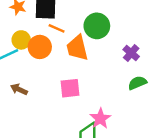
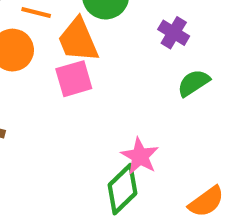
pink square: (70, 88) -> (74, 79), moved

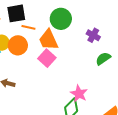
pink square: (74, 79) -> (47, 58), turned -30

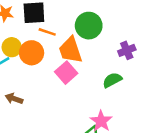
purple cross: (93, 35) -> (127, 50), turned 32
green semicircle: (103, 59) -> (112, 80), moved

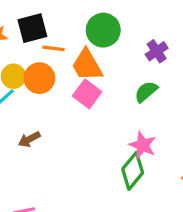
brown arrow: (14, 99) -> (29, 139), turned -36

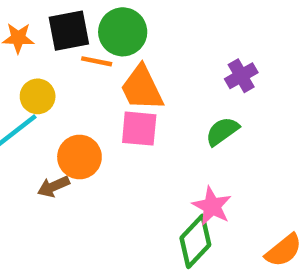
green circle: (103, 30) -> (123, 32), moved
orange circle: (39, 78) -> (79, 157), moved
pink square: (87, 94) -> (139, 129), turned -36

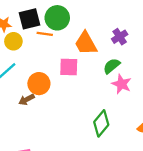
orange trapezoid: (142, 88) -> (86, 43), moved
yellow circle: (38, 96) -> (13, 41), moved
pink star: (212, 206) -> (122, 84), moved

